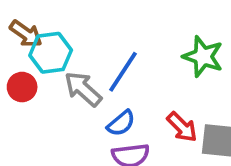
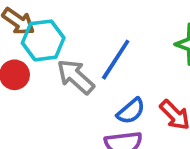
blue semicircle: (121, 123) -> (131, 111), moved

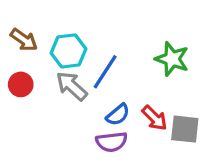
cyan hexagon: (43, 40) -> (69, 51), moved

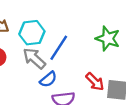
blue semicircle: (118, 115) -> (48, 79), moved

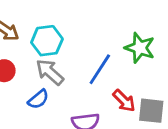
blue line: (59, 48) -> (100, 69), moved
blue semicircle: (48, 79) -> (38, 99), moved

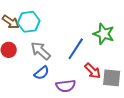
cyan hexagon: (47, 41) -> (29, 22), moved
blue semicircle: (38, 99) -> (42, 73), moved

